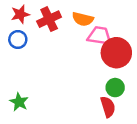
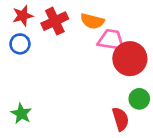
green circle: (115, 88) -> (139, 99), moved

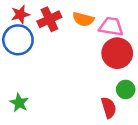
pink trapezoid: (111, 40) -> (111, 27), moved
blue circle: (20, 44) -> (18, 40), size x1.6

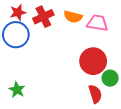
red circle: (117, 53) -> (93, 61), moved

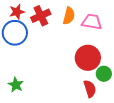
orange semicircle: (73, 17) -> (69, 16), turned -90

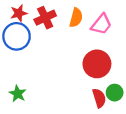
pink trapezoid: (92, 22) -> (101, 24), turned 120
green circle: (104, 74) -> (115, 93), moved

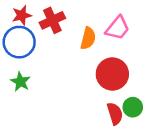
orange semicircle: (76, 18) -> (88, 38), moved
green star: (18, 94) -> (20, 82), moved

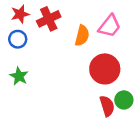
blue circle: (19, 42) -> (18, 39), size x0.6

